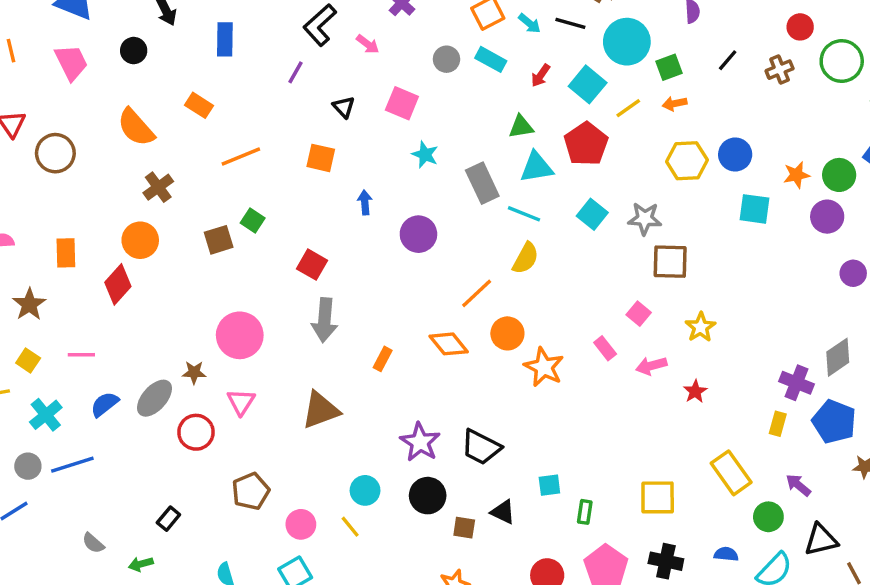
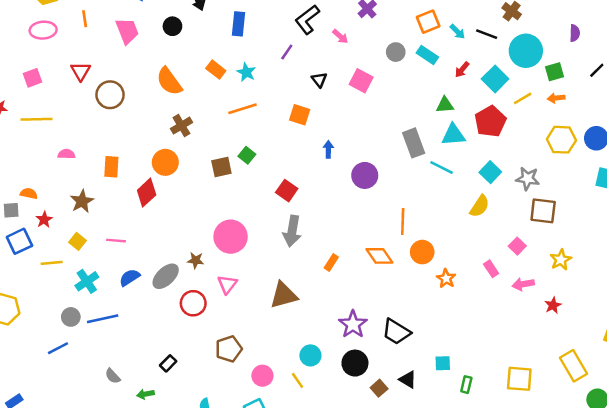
cyan star: (425, 155) -> (246, 72), moved
yellow semicircle: (526, 258) -> (480, 206), moved
orange line: (477, 293) -> (403, 221), turned -50
orange star: (544, 367) -> (446, 278), size x0.7
brown square: (464, 528) -> (379, 388), turned 35

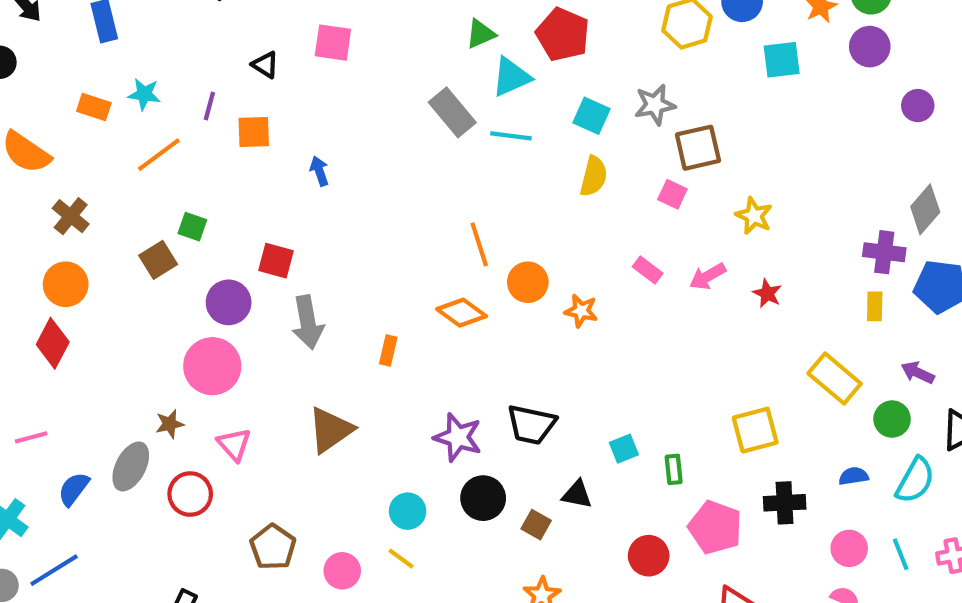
purple line: (287, 52) -> (209, 106), moved
purple circle: (365, 175) -> (229, 302), moved
pink square: (517, 246) -> (672, 194), moved

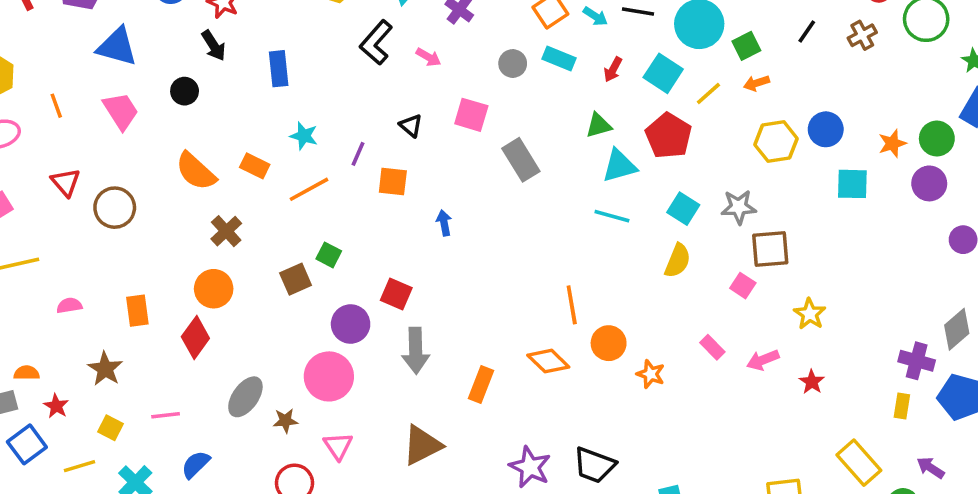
orange rectangle: (94, 107) -> (255, 166), moved
gray rectangle: (452, 112) -> (521, 160), moved
orange rectangle: (388, 350) -> (481, 384), size x1.4
gray ellipse: (131, 466) -> (245, 397), moved

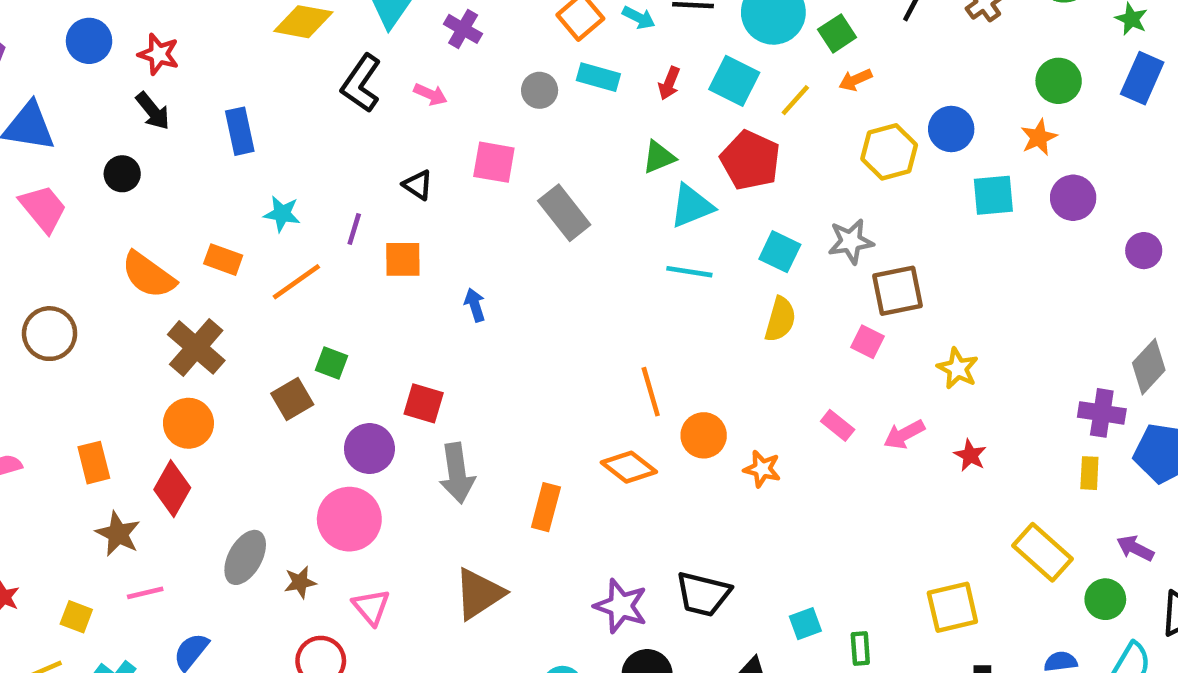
green circle: (937, 139) -> (1059, 81), moved
purple circle: (929, 183) -> (1073, 198), moved
brown cross: (226, 231) -> (196, 347), size x1.4
brown star: (105, 369) -> (118, 534), moved

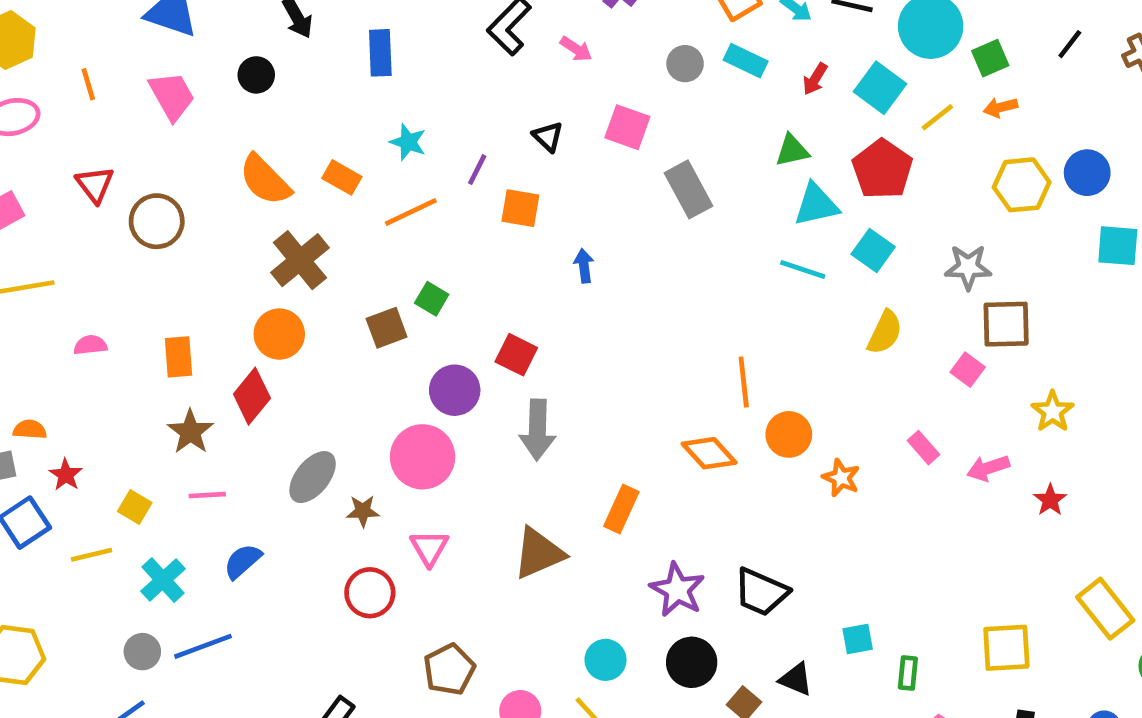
cyan square: (780, 252) -> (873, 251), moved
orange rectangle: (546, 507) -> (621, 509), moved

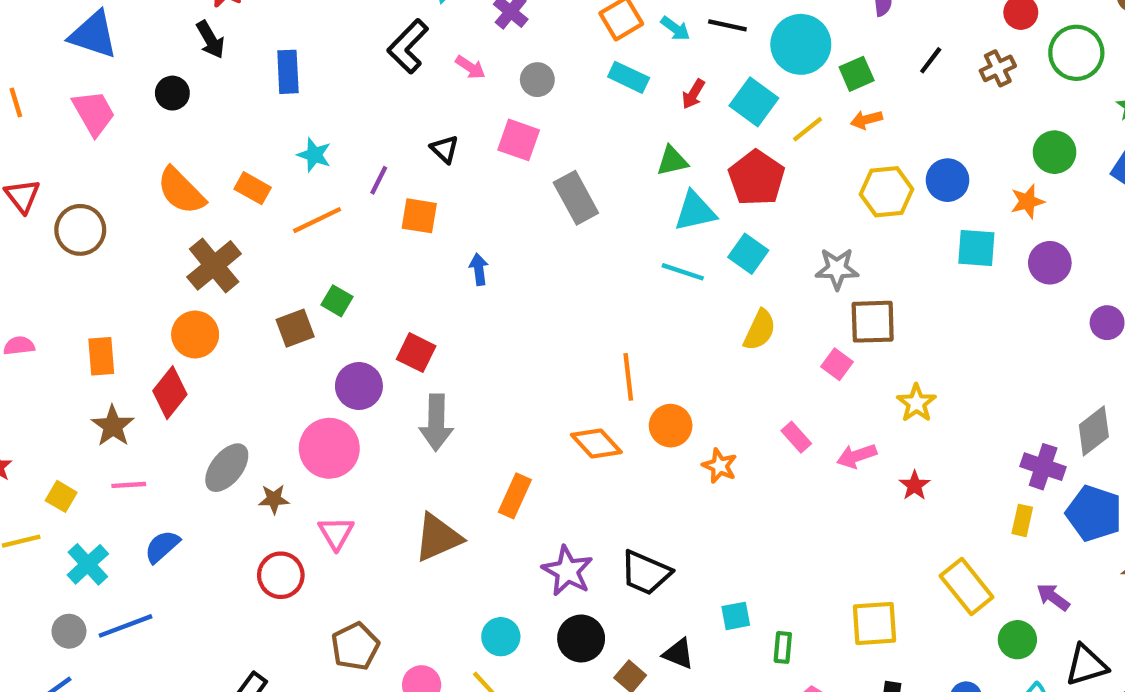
gray circle: (685, 64) -> (537, 80), moved

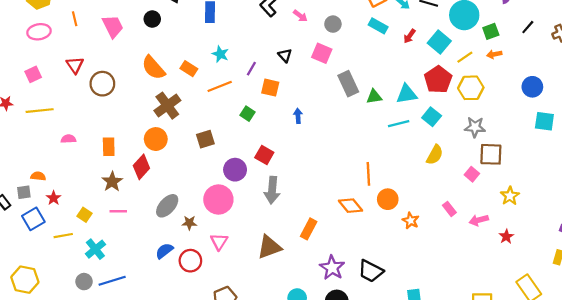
green triangle: (672, 161) -> (374, 97), moved
yellow hexagon: (886, 192) -> (471, 88), moved
cyan line: (683, 272) -> (399, 124), turned -36
green square: (337, 301) -> (247, 114), moved
blue semicircle: (162, 546) -> (164, 251), moved

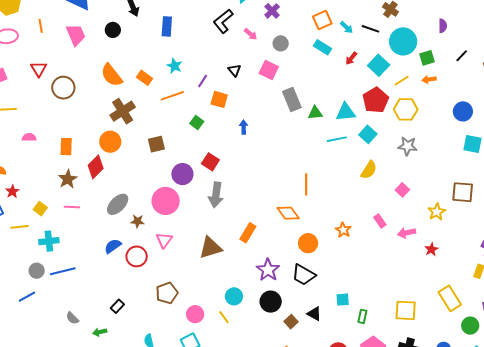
brown square: (491, 154) -> (463, 192), moved
orange circle: (388, 199) -> (308, 243), moved
cyan cross: (95, 249) -> (49, 241), turned 30

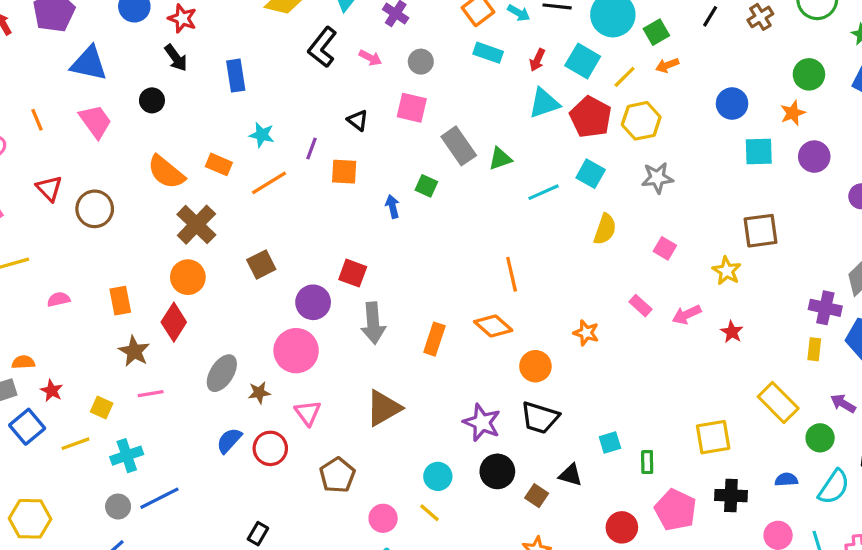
cyan triangle: (346, 112) -> (544, 103), moved
green square: (197, 123) -> (426, 186), moved
orange rectangle: (248, 233) -> (434, 339), moved
brown pentagon: (167, 293) -> (337, 475), moved

